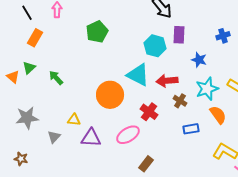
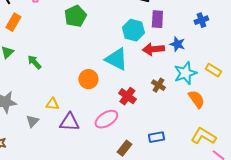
red arrow: (167, 81) -> (153, 49), moved
orange circle: (110, 95) -> (88, 79), size x0.7
blue rectangle: (191, 129) -> (156, 137), moved

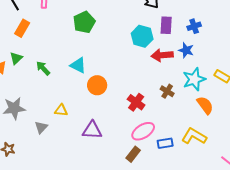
blue cross: (201, 20) -> (194, 26), moved
cyan triangle: (116, 59) -> (78, 65), moved, size x0.7
pink ellipse: (106, 119) -> (143, 131), moved
purple triangle: (69, 122) -> (92, 130), moved
yellow L-shape: (203, 136) -> (194, 136), moved

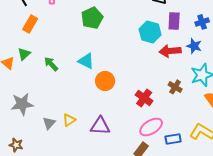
yellow triangle: (61, 110) -> (69, 120), moved, turned -40

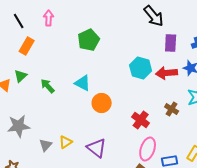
cyan hexagon: (150, 32) -> (141, 68), moved
purple triangle: (100, 126) -> (97, 148), turned 35
pink ellipse: (151, 127) -> (148, 149), turned -40

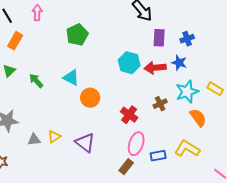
brown cross: (172, 109) -> (160, 104), turned 32
gray triangle: (46, 145) -> (34, 140), turned 40

